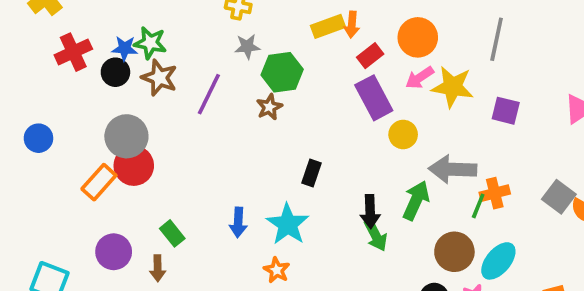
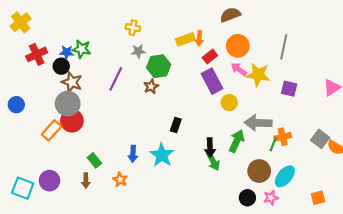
brown star: (159, 78) -> (72, 82), moved
pink arrow: (420, 78) -> (239, 69), turned 70
purple circle: (114, 252) -> (49, 181), moved
orange star: (277, 270) -> (120, 180), moved

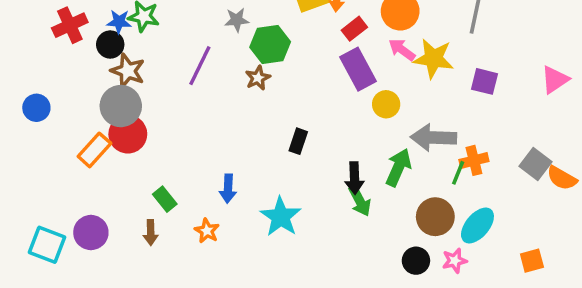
cyan star: (162, 155) -> (281, 217), moved

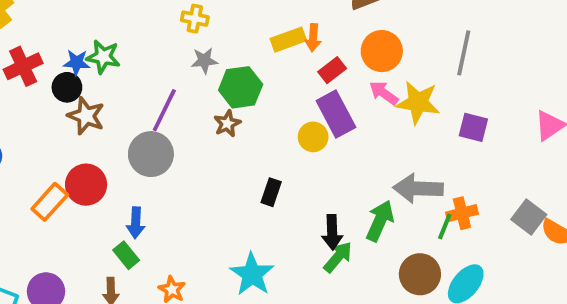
yellow circle: (386, 104) -> (313, 137), moved
gray circle: (121, 106) -> (151, 154), moved
blue arrow: (228, 189) -> (136, 223), moved
green arrow: (360, 201) -> (338, 257), turned -112

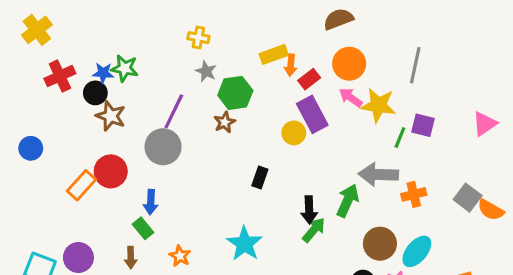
orange arrow: (313, 38) -> (291, 65), moved
gray star: (204, 61) -> (206, 71), turned 30
green line: (445, 227) -> (400, 138), moved

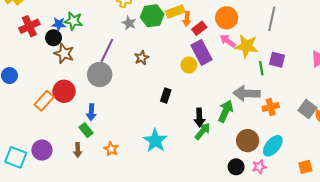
green hexagon: (235, 93) -> (152, 16), moved
green line: (400, 138) -> (261, 68), turned -32

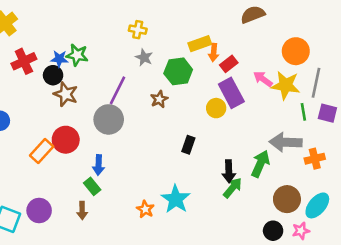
green hexagon: (152, 16) -> (178, 71), moved
orange circle: (227, 18) -> (296, 51), moved
gray line: (272, 19) -> (316, 83), moved
purple square: (277, 60) -> (327, 113), moved
orange star: (111, 149) -> (145, 209), moved

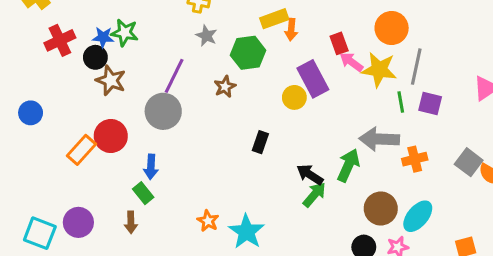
red rectangle: (229, 64) -> (339, 43), moved, turned -72
black arrow: (229, 171) -> (310, 175), turned 125
cyan star: (176, 199) -> (247, 232), moved

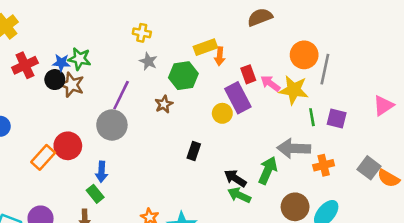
red rectangle: (339, 43) -> (248, 74), moved
gray line: (416, 67) -> (325, 69), moved
brown star: (111, 80) -> (72, 85), moved
green arrow: (314, 195) -> (239, 195), turned -105

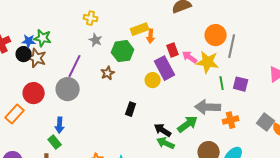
red circle: (68, 146) -> (34, 93), moved
green arrow: (268, 170) -> (188, 124), turned 30

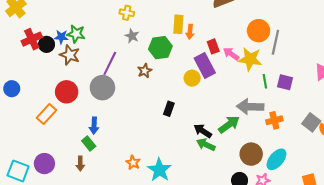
yellow rectangle: (140, 29) -> (178, 24), turned -66
black circle: (24, 54) -> (47, 44), moved

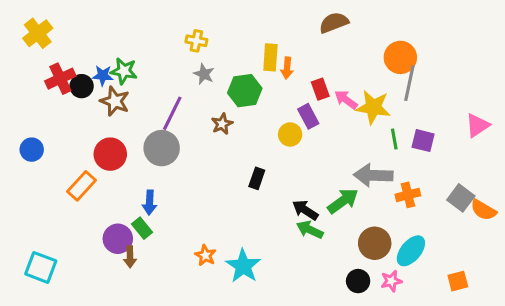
orange circle: (259, 31) -> (400, 57), moved
purple rectangle: (205, 65) -> (308, 116), size x0.7
purple circle: (44, 164) -> (118, 239), moved

